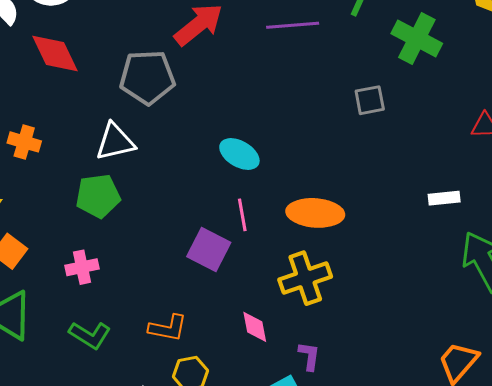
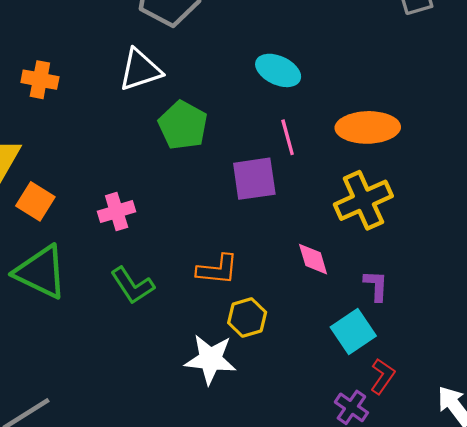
green pentagon: (98, 196) -> (183, 125), moved, turned -30
purple square: (209, 249) -> (254, 179), turned -30
green L-shape: (90, 335) -> (132, 285), turned 30

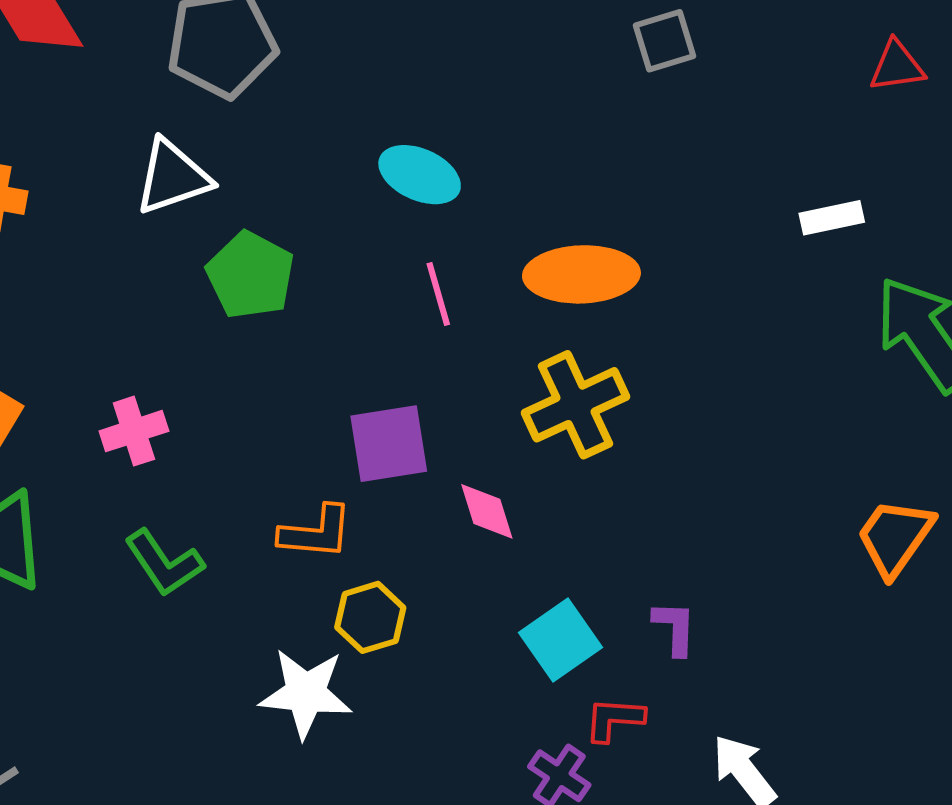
purple square: (254, 179) -> (389, 444), moved
purple L-shape: (376, 286) -> (675, 628), moved
red L-shape: (383, 376) -> (614, 719), turned -120

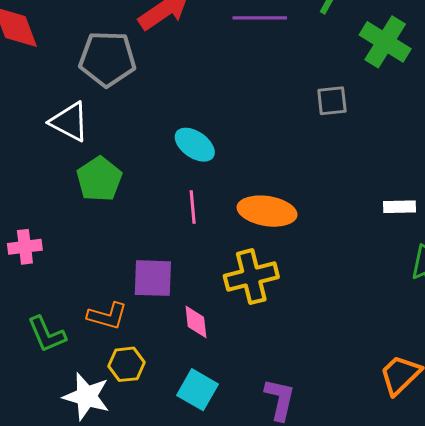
white triangle: (173, 177) -> (69, 122), turned 36
green L-shape: (164, 563) -> (47, 334), moved
purple L-shape: (675, 628) -> (280, 399), size x1.4
cyan square: (561, 640) -> (197, 390), moved, turned -36

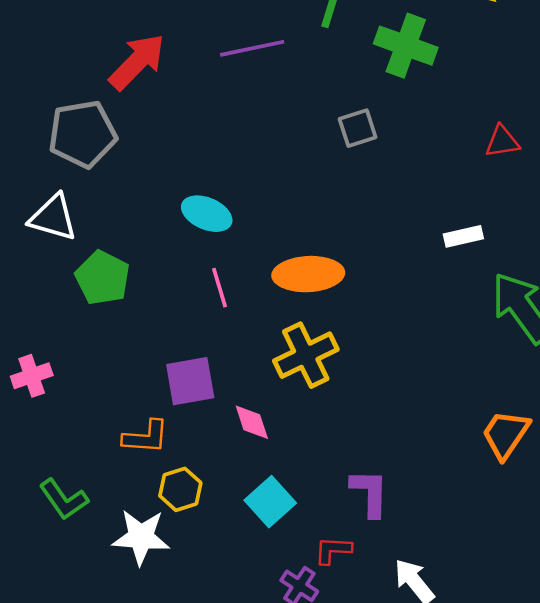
green L-shape: (47, 334) -> (64, 499), moved
cyan square: (197, 390) -> (270, 502), turned 30

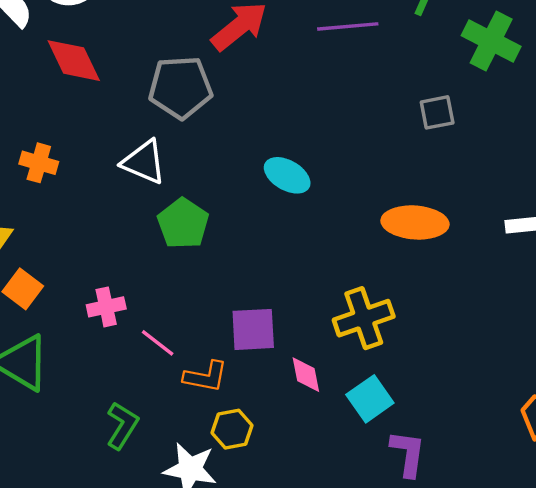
orange ellipse: (308, 274) -> (415, 222), moved
pink line: (219, 288) -> (158, 343), moved, turned -42
green L-shape: (64, 499) -> (122, 425), turned -120
cyan square: (270, 502) -> (370, 399), moved

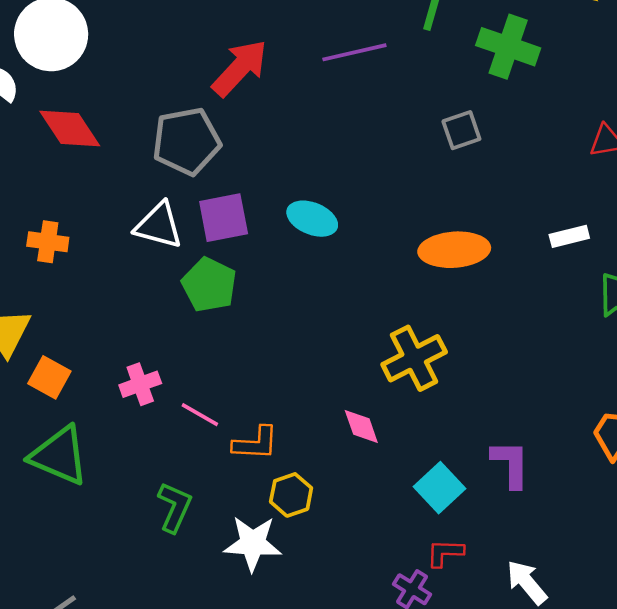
purple square: (253, 329) -> (224, 218), moved
cyan square: (370, 399) -> (440, 488), moved
purple L-shape: (408, 453) -> (511, 464), moved

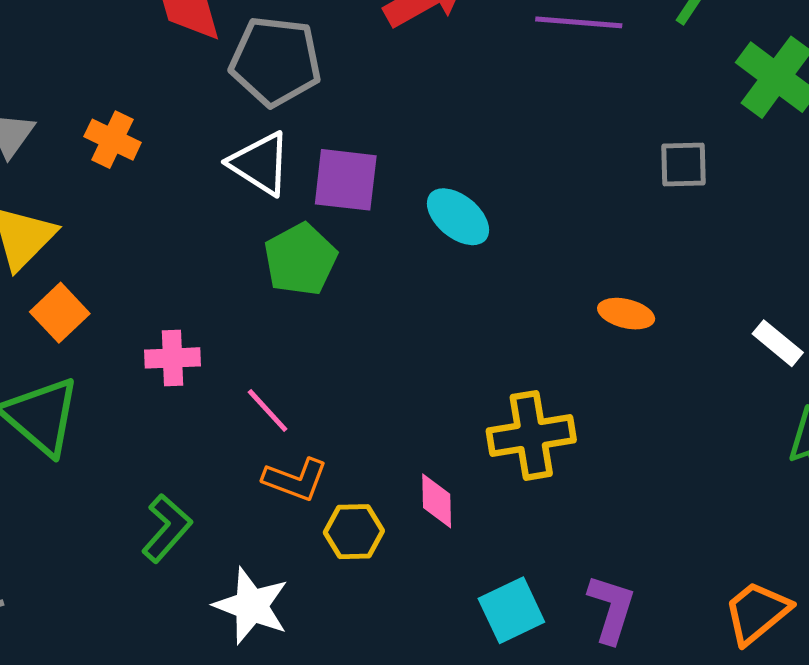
gray pentagon: (186, 141) -> (276, 61), moved
white rectangle: (569, 236) -> (778, 343), turned 36
orange ellipse: (454, 250) -> (626, 314), size x0.6
pink line: (200, 415) -> (268, 411), moved
yellow hexagon: (291, 495) -> (354, 532), moved

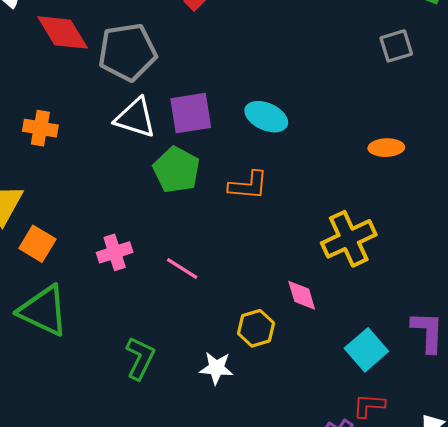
orange L-shape: (295, 480) -> (248, 185), moved
white star: (251, 606) -> (216, 368), moved, size x0.7

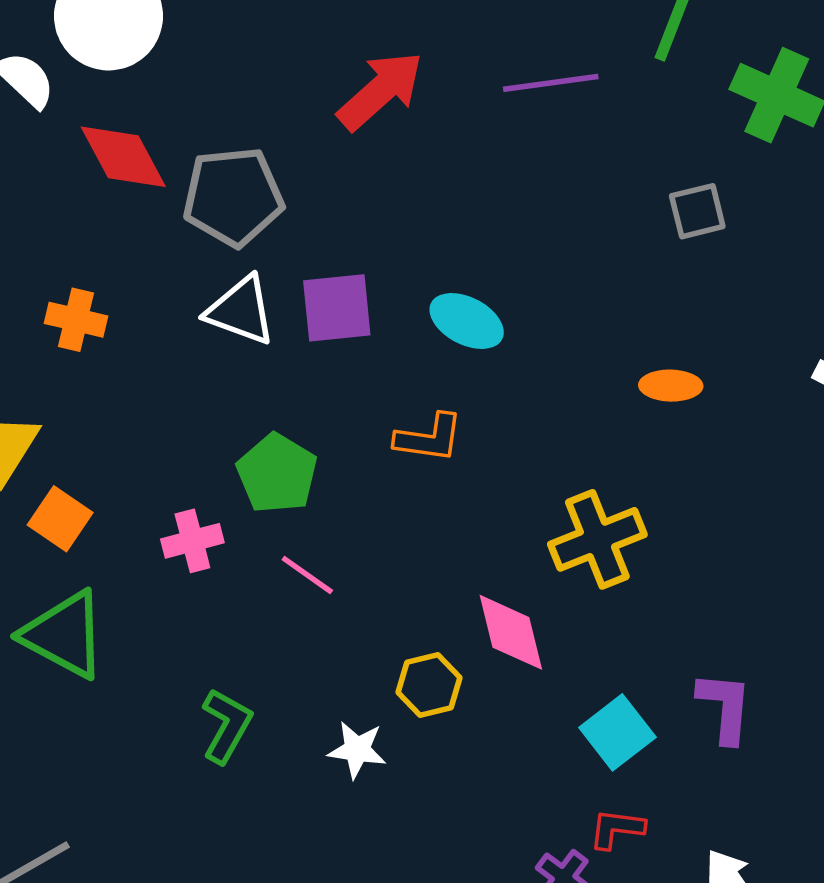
green pentagon: (177, 170) -> (277, 473), moved
pink diamond: (302, 295) -> (511, 632), size x1.4

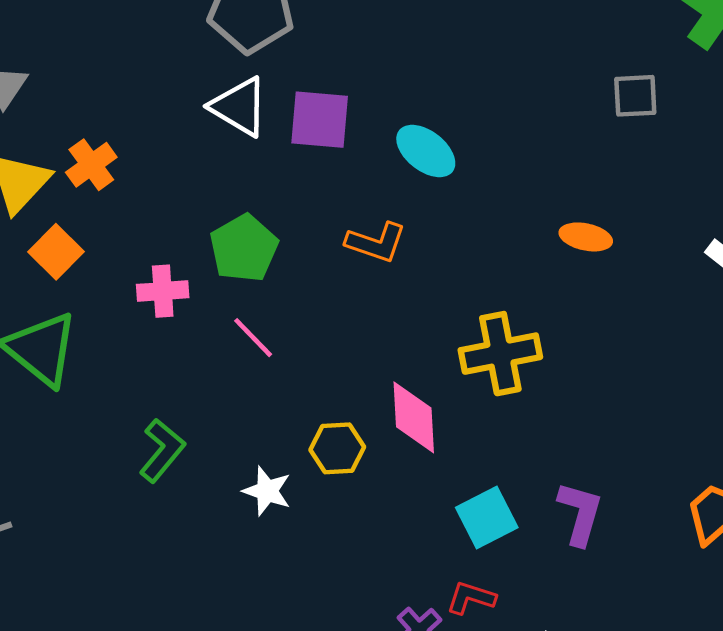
orange cross: (76, 320) -> (91, 165), moved, turned 30

